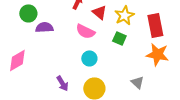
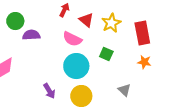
green square: (119, 38) -> (106, 54), moved
orange star: (157, 54) -> (144, 62), size x0.6
cyan circle: (89, 58) -> (76, 66), size x1.6

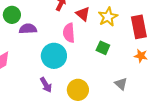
pink semicircle: (72, 39) -> (69, 33), turned 60
cyan circle: (76, 66) -> (54, 56), moved

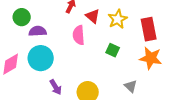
cyan circle: (54, 56) -> (41, 58), moved
orange star: (141, 56) -> (151, 58), size x1.6

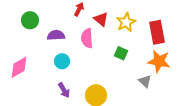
purple semicircle: (38, 31) -> (56, 35), moved
cyan circle: (41, 58) -> (62, 61), moved, size x0.6
gray triangle: (131, 86) -> (145, 81), moved

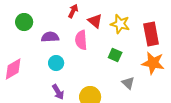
yellow star: (126, 22) -> (120, 24), turned -30
gray triangle: (145, 81) -> (128, 83), moved

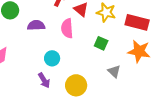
red rectangle: (151, 34) -> (137, 22), turned -65
cyan circle: (56, 63) -> (52, 58), moved

